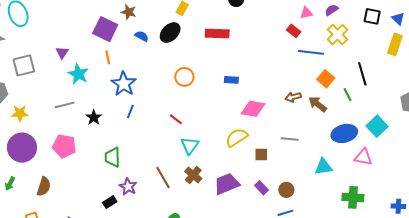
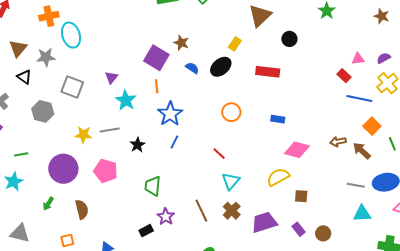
gray square: (24, 65) -> (72, 87), turned 30
yellow star: (20, 113) -> (83, 135), moved
gray line: (290, 139) -> (356, 185), moved
brown semicircle: (44, 187) -> (82, 209), turned -36

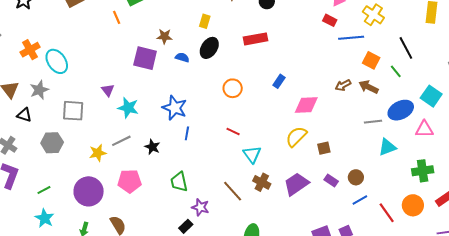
yellow rectangle: (235, 44) -> (205, 21), moved
orange line: (157, 86) -> (117, 17), moved
blue rectangle: (278, 119) -> (279, 81), turned -48

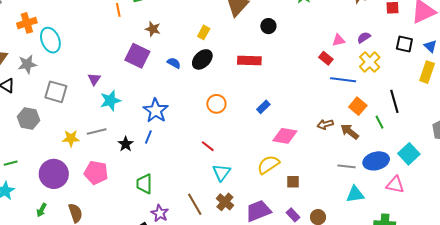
brown star: (164, 37) -> (153, 29), moved
cyan star: (128, 108) -> (110, 101), turned 30
blue line: (187, 133) -> (148, 137), moved

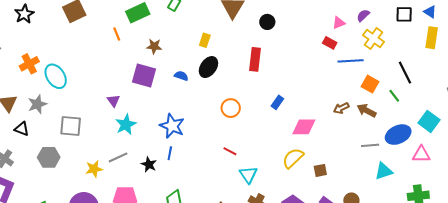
red rectangle: (249, 61) -> (255, 59), turned -75
purple triangle: (94, 79) -> (113, 101), moved

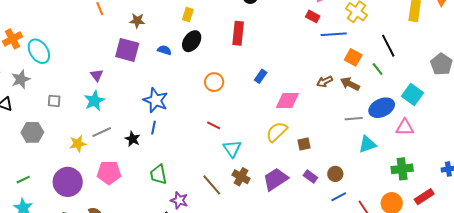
cyan star: (126, 125) -> (94, 101), moved
gray square: (71, 126) -> (54, 101), size x0.6

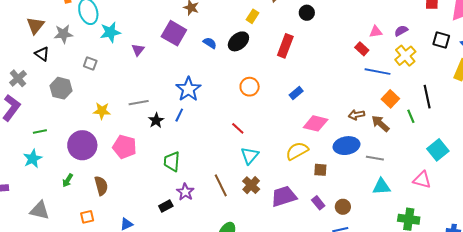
yellow rectangle: (188, 14) -> (253, 16), moved
cyan star: (94, 101) -> (110, 32), moved
blue ellipse: (382, 108) -> (346, 146), moved
gray line: (102, 132) -> (139, 103), moved

